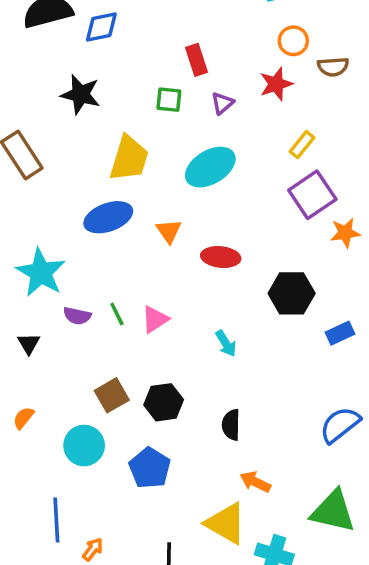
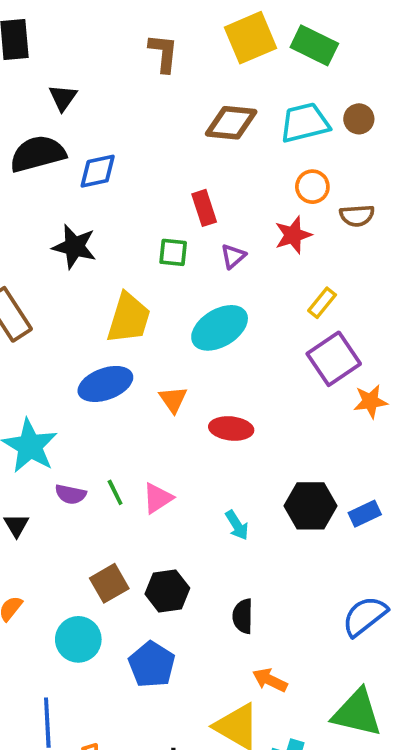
black hexagon: (292, 293) -> (310, 506), moved

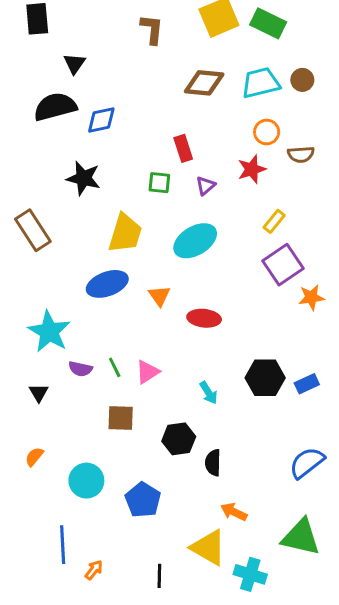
brown square: (109, 583) -> (121, 418), moved, turned 32
black hexagon: (167, 591) -> (179, 439), moved

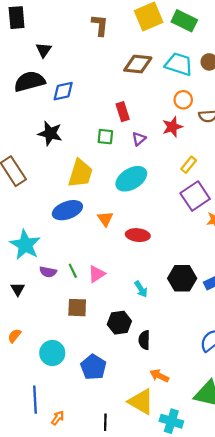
cyan trapezoid: (261, 83) -> (179, 64), turned 32

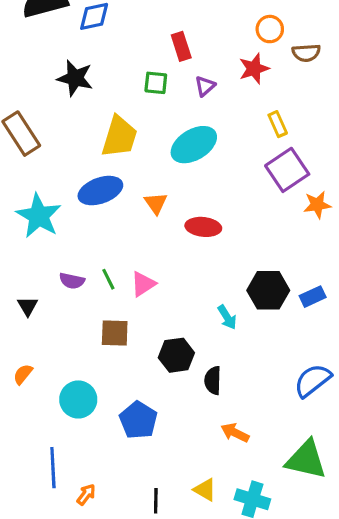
yellow rectangle: (189, 165) -> (278, 124), turned -63
cyan star: (25, 245) -> (39, 216), moved
cyan arrow: (141, 289) -> (227, 317), moved
yellow triangle: (141, 402) -> (205, 490), moved, size x0.6

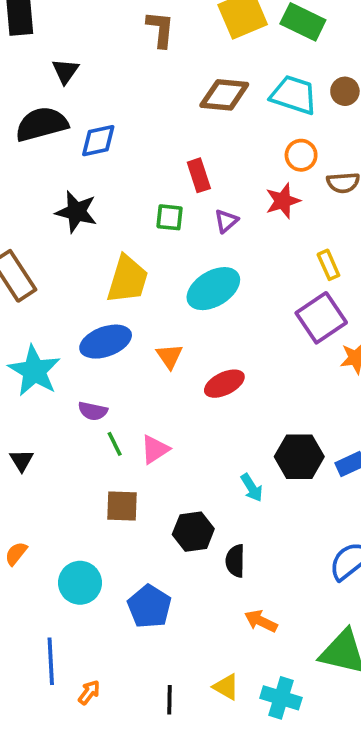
yellow rectangle: (278, 124) -> (328, 265), moved
red ellipse: (203, 227) -> (224, 384), turned -32
purple semicircle: (72, 281) -> (93, 411), moved
black triangle: (28, 306) -> (22, 460), moved

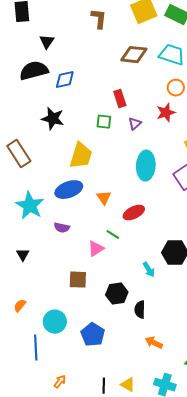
cyan ellipse: (213, 289) -> (146, 166), moved, turned -56
green line: (115, 444) -> (113, 235), moved, turned -32
blue line: (51, 661) -> (36, 348), moved
yellow triangle: (226, 687) -> (128, 385), moved

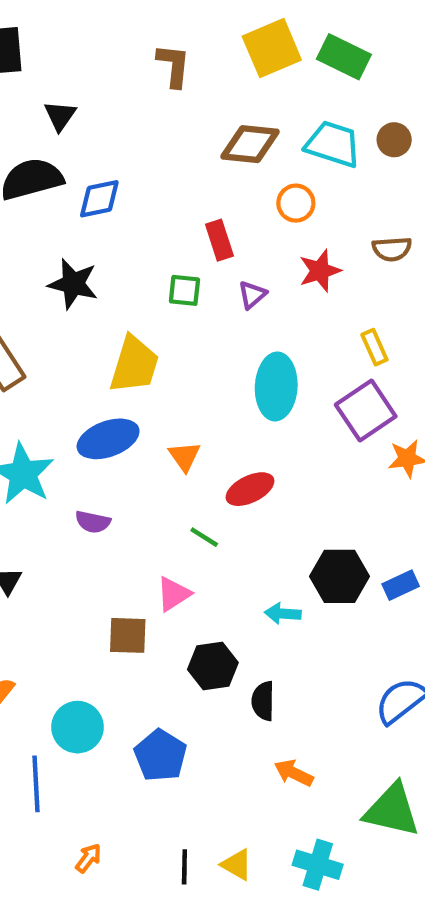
orange circle: (176, 88) -> (296, 203), moved
pink triangle: (96, 249) -> (174, 594), moved
cyan arrow: (149, 270) -> (283, 614), turned 126

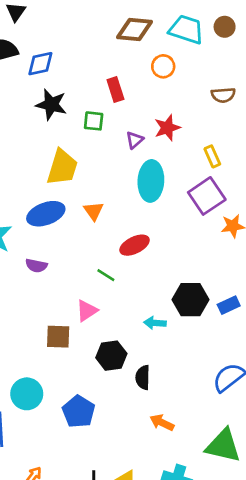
red star: (320, 271) -> (167, 128), moved
black star: (73, 284) -> (51, 105), moved
purple triangle: (252, 295) -> (135, 140), moved
orange triangle: (184, 456) -> (94, 211), moved

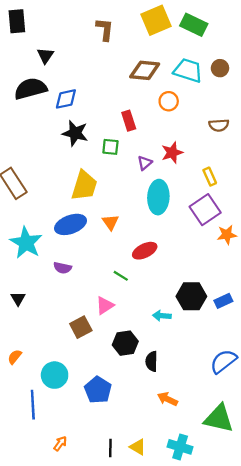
brown square: (58, 337) -> (81, 327), turned -30

